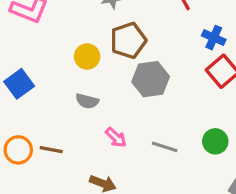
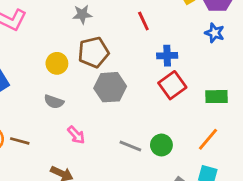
blue cross: (214, 38) -> (167, 56), turned -30
gray line: (165, 147) -> (130, 146), moved

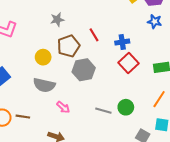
red line: (143, 21) -> (94, 35), moved
gray semicircle: (54, 102) -> (44, 85), size x1.5

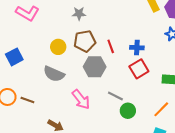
red line: (94, 35) -> (111, 46), moved
pink arrow: (63, 107) -> (81, 99), moved, size x1.5
gray line: (103, 111) -> (115, 96), moved

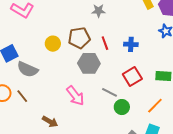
gray star: (79, 14) -> (98, 11), moved
red square: (139, 69) -> (132, 76), moved
gray semicircle: (54, 74) -> (28, 69), moved
brown line: (27, 100) -> (22, 96), turned 32

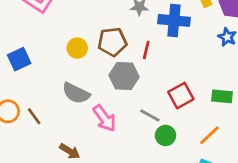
red line: (105, 43) -> (146, 50), turned 32
blue cross: (131, 44) -> (174, 20), moved, size x1.6
gray semicircle: (28, 69) -> (76, 93), moved

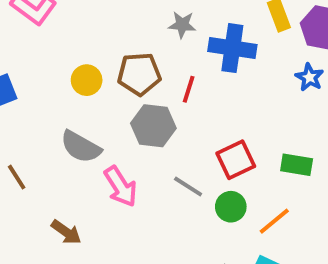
green circle: (165, 135) -> (231, 207), moved

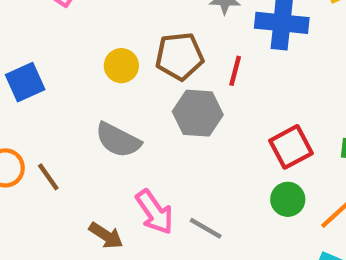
pink arrow: (121, 186) -> (155, 212), moved
gray line: (188, 186) -> (206, 228), moved

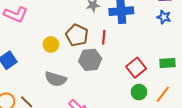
brown pentagon: (179, 56) -> (77, 35), turned -30

